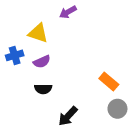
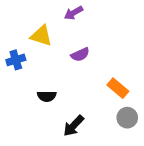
purple semicircle: (42, 62) -> (80, 55), moved

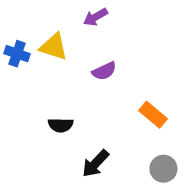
blue cross: (16, 60) -> (17, 54), moved, turned 36
gray circle: (127, 118) -> (163, 169), moved

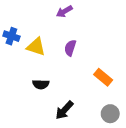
yellow triangle: (54, 47) -> (36, 47), moved
purple semicircle: (104, 71) -> (70, 48), turned 133

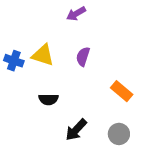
blue cross: (11, 36) -> (14, 61), moved
gray circle: (110, 114) -> (119, 134), moved

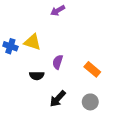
purple semicircle: (83, 57) -> (58, 62), moved

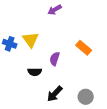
yellow triangle: (32, 42) -> (31, 40), turned 36
orange rectangle: (92, 69) -> (84, 48), moved

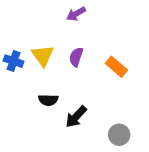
purple semicircle: (55, 59) -> (76, 57), moved
black arrow: (55, 94) -> (76, 117), moved

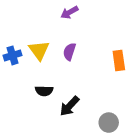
blue cross: (14, 61) -> (12, 55), turned -36
orange rectangle: (116, 67) -> (119, 60), moved, turned 42

